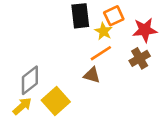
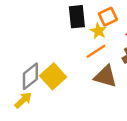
brown triangle: (92, 75) -> (106, 76), moved, size x1.5
yellow square: (56, 101) -> (53, 76), moved

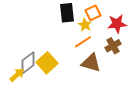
yellow arrow: (23, 100) -> (17, 75), moved

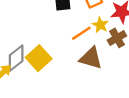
yellow star: (85, 25) -> (100, 25), moved

